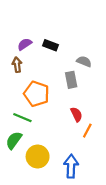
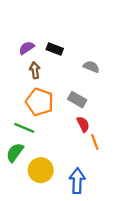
brown arrow: (17, 65) -> (35, 70), moved
gray rectangle: (71, 80) -> (77, 100), moved, turned -49
orange line: (87, 131) -> (95, 142), turned -48

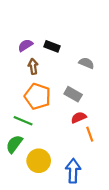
red semicircle: (83, 124) -> (79, 117), turned -88

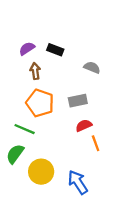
gray rectangle: (73, 94) -> (78, 101), turned -42
blue arrow: (73, 171) -> (78, 182), turned -35

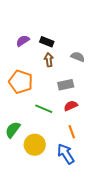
brown arrow: (35, 71) -> (49, 60), moved
orange pentagon: (40, 103) -> (21, 82), moved
green line: (25, 129) -> (44, 109), moved
orange line: (96, 143) -> (72, 132), moved

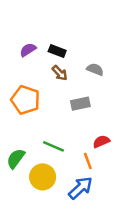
brown arrow: (49, 60) -> (60, 73), turned 144
red semicircle: (71, 106) -> (101, 141), moved
green line: (44, 109) -> (54, 146), moved
blue arrow: (66, 154) -> (80, 188), turned 80

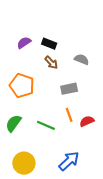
green semicircle: (16, 159) -> (13, 123), moved
orange line: (88, 161) -> (69, 115), moved
yellow circle: (43, 177) -> (24, 163), moved

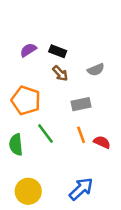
gray semicircle: (82, 59) -> (96, 70), turned 136
red semicircle: (87, 121) -> (102, 142), turned 48
green semicircle: (13, 123) -> (16, 145), turned -42
green line: (46, 125) -> (45, 134), moved, turned 30

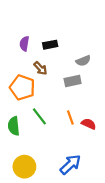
purple semicircle: (28, 50) -> (24, 44), turned -48
black rectangle: (58, 51) -> (50, 45), turned -32
brown arrow: (60, 73) -> (40, 68), moved
gray rectangle: (81, 104) -> (73, 81), moved

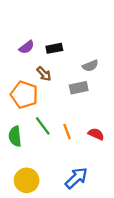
purple semicircle: (24, 44) -> (27, 47), turned -136
orange line: (70, 117) -> (67, 132), moved

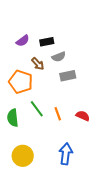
gray semicircle: (90, 66) -> (59, 57), moved
blue arrow: (76, 178) -> (66, 154), turned -40

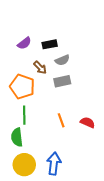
gray rectangle: (68, 76) -> (62, 81), moved
green line: (37, 109) -> (24, 115), moved, turned 36
green semicircle: (13, 118) -> (17, 137), moved
blue arrow: (66, 154) -> (54, 164), moved

